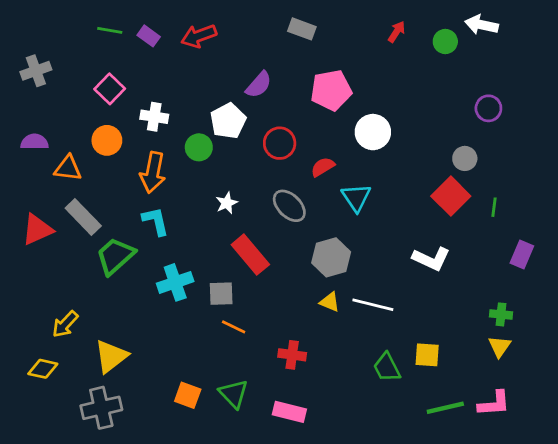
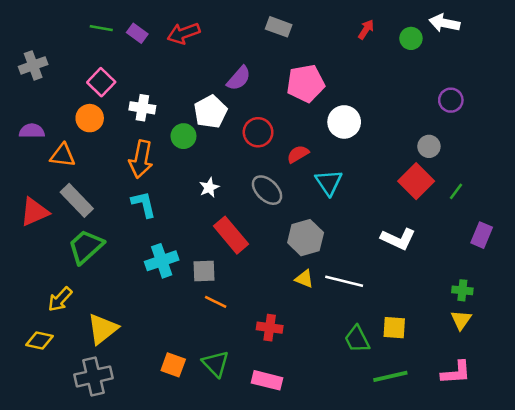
orange circle: (107, 140) -> (90, 118), moved
green line: (494, 207) -> (456, 191), turned 30
green trapezoid: (115, 256) -> (86, 247), moved
green line: (445, 408) -> (390, 376), moved

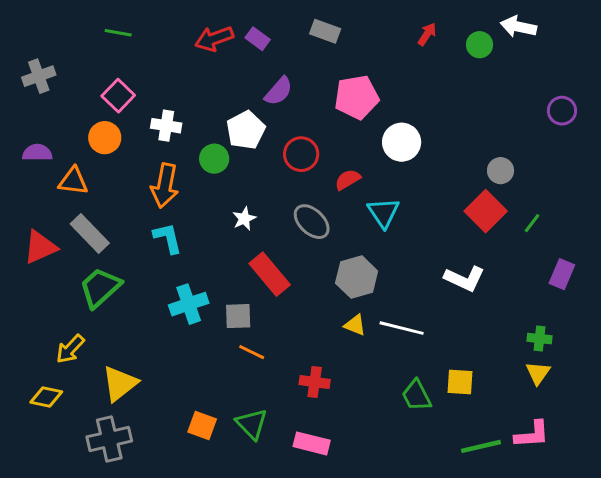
purple rectangle: (137, 33) -> (258, 39), moved
purple circle: (451, 100) -> (562, 111), moved
green line: (390, 376) -> (481, 446), moved

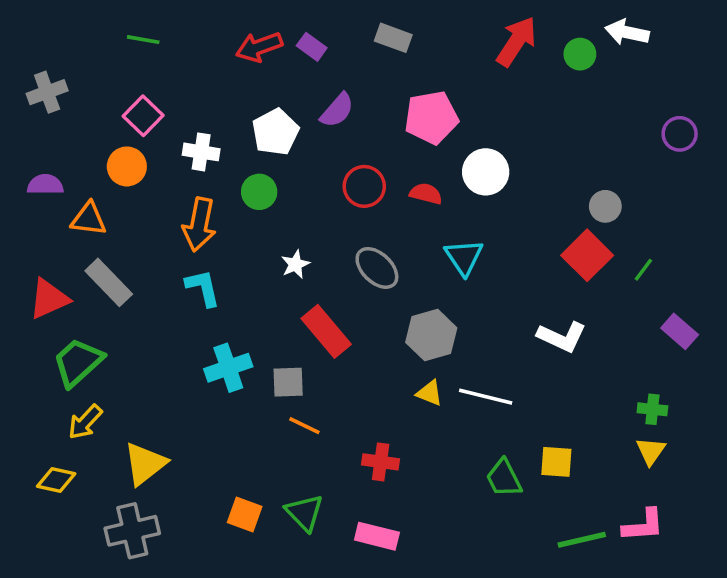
red arrow: (427, 34) -> (516, 41), size x1.8
white pentagon: (246, 130) -> (275, 132), moved
red semicircle: (348, 180) -> (426, 194), moved, turned 45
purple rectangle: (562, 274) -> (680, 331), turned -72
green trapezoid: (100, 288) -> (78, 362), moved

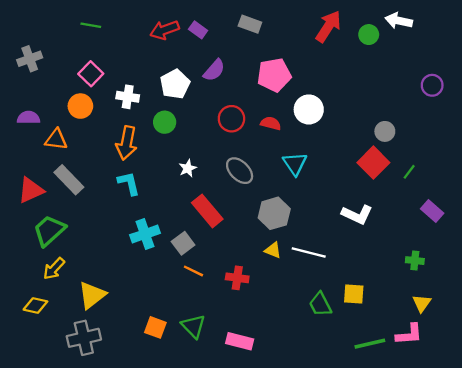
gray square: (288, 382) -> (183, 243), turned -35
yellow triangle: (651, 451) -> (422, 303), moved
red cross: (381, 462) -> (237, 278), moved

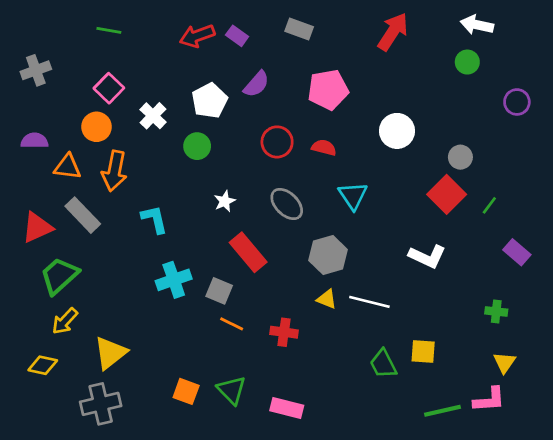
green circle: (369, 35) -> (467, 62), moved
white cross: (128, 97) -> (153, 116), turned 35
white circle: (309, 109) -> (397, 131), moved
orange arrow: (127, 143) -> (114, 171), moved
gray square: (183, 243) -> (219, 291), turned -30

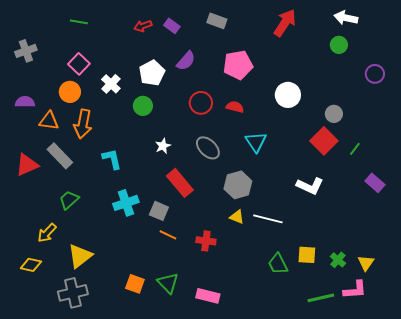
red arrow: (197, 36) -> (143, 26), size x0.7
green trapezoid: (59, 276) -> (69, 200), moved, size x0.7
green cross: (496, 312) -> (338, 260), moved, turned 35

